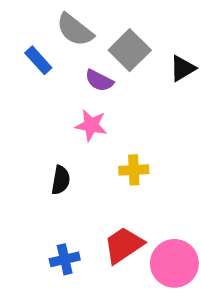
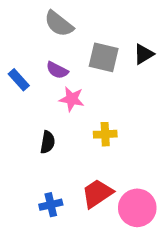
gray square: (130, 50) -> (104, 57), moved, turned -32
blue rectangle: (38, 60) -> (19, 80), moved
purple semicircle: (99, 81) -> (57, 70), moved

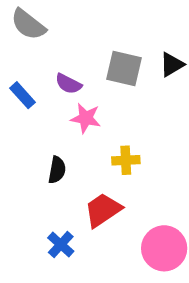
gray semicircle: (59, 24) -> (28, 24), moved
red trapezoid: (97, 193) -> (103, 210), moved
blue cross: (51, 205) -> (61, 245), turned -35

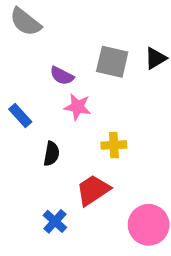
blue rectangle: (23, 95) -> (20, 116), moved

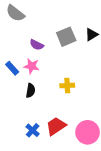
gray square: (112, 62) -> (66, 37), turned -36
pink star: (77, 107) -> (32, 66), moved
red trapezoid: (93, 190) -> (56, 126), moved

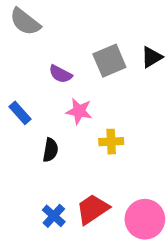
pink star: (32, 66) -> (79, 111), moved

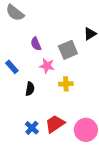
gray square: (109, 61) -> (68, 50), moved
purple semicircle: (61, 74) -> (36, 44), turned 40

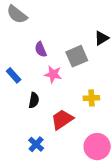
yellow cross: (66, 84) -> (91, 98), moved
red trapezoid: (55, 124) -> (62, 119), moved

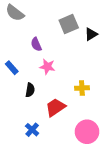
gray square: (77, 56) -> (69, 24), moved

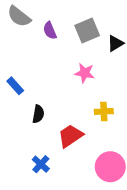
purple semicircle: (36, 44) -> (50, 31), moved
pink star: (47, 67) -> (85, 73), moved

